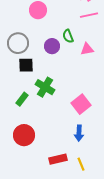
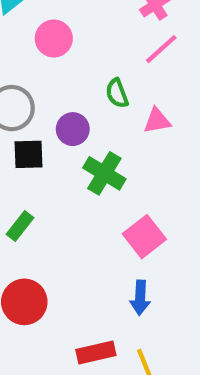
pink line: (89, 15) -> (161, 49), turned -30
purple circle: (52, 46) -> (73, 129), moved
green cross: (45, 87) -> (104, 173), moved

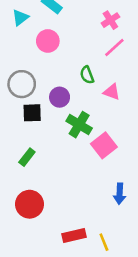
pink triangle: (157, 121) -> (112, 92), turned 30
pink square: (144, 237) -> (104, 145), moved
blue arrow: (140, 298) -> (120, 194), moved

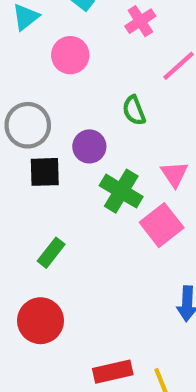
pink cross: (110, 20) -> (140, 21), moved
pink triangle: (112, 92) -> (174, 174), moved, turned 36
green rectangle: (27, 157) -> (51, 253), moved

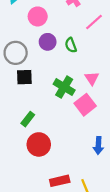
purple circle: (89, 146) -> (48, 42), moved
red circle: (40, 321) -> (39, 144), moved

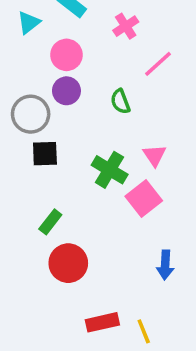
purple circle: (48, 42) -> (66, 91), moved

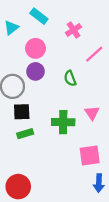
green cross: (110, 170) -> (63, 122), turned -30
pink square: (144, 198) -> (90, 155), moved, turned 30
green rectangle: (50, 222) -> (25, 134), moved, turned 35
red circle: (68, 263) -> (18, 187), moved

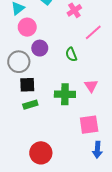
pink circle: (35, 48) -> (27, 27), moved
red circle: (18, 187) -> (41, 153), moved

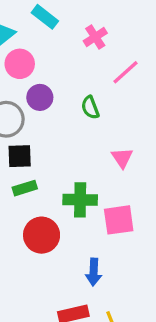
green cross: (65, 94) -> (80, 200), moved
blue arrow: (97, 150) -> (94, 272), moved
red circle: (41, 153) -> (42, 235), moved

